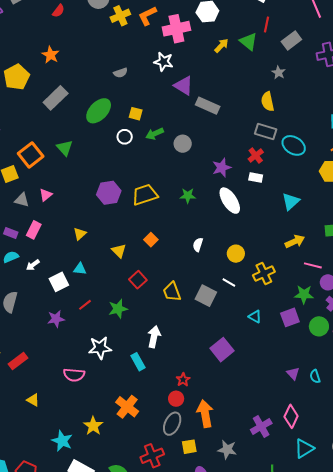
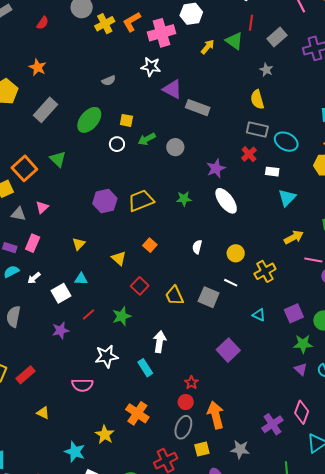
white rectangle: (256, 178) -> (272, 172), moved
green star: (304, 294) -> (303, 344), moved

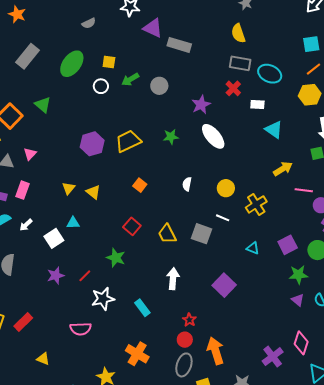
cyan triangle: (287, 198) -> (274, 130), turned -36
yellow triangle: (119, 258) -> (93, 192), moved
red line: (89, 314) -> (85, 276), moved
green star: (122, 316) -> (116, 258), turned -30
white arrow: (160, 342) -> (173, 279), moved

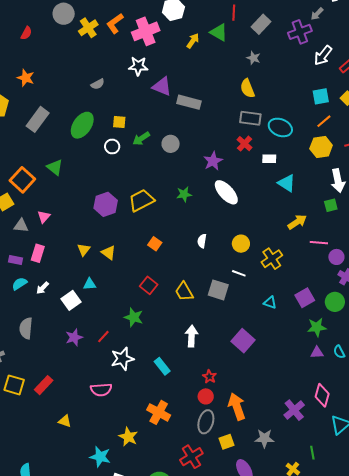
purple triangle: (298, 300) -> (317, 353), turned -40

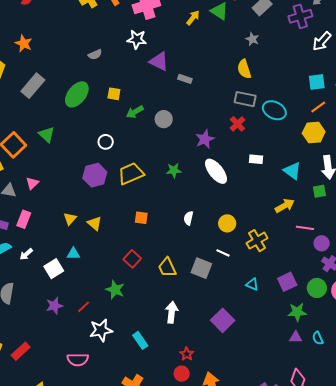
gray rectangle: (189, 102) -> (185, 79), size x0.6
white circle: (112, 146) -> (106, 142), moved
white rectangle: (269, 159) -> (256, 159), moved
cyan triangle: (287, 183) -> (292, 171), moved
orange square: (155, 244) -> (141, 218), turned -32

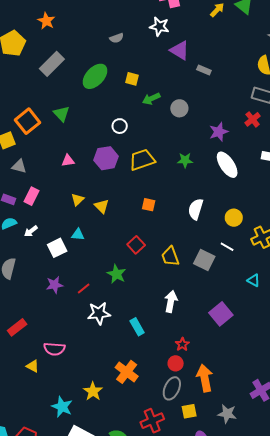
pink triangle: (32, 183) -> (68, 161), moved, turned 32
white semicircle: (188, 218) -> (196, 209), size x1.5
pink semicircle: (78, 360) -> (54, 349), moved

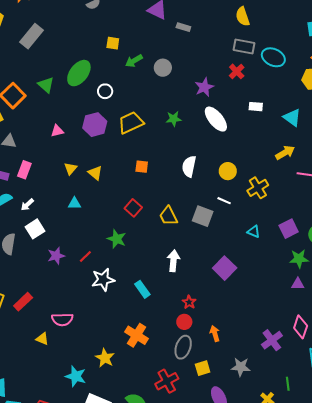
green ellipse: (95, 76) -> (79, 73), moved
white square: (57, 248) -> (35, 229), moved
orange arrow: (205, 378) -> (215, 334), size x0.6

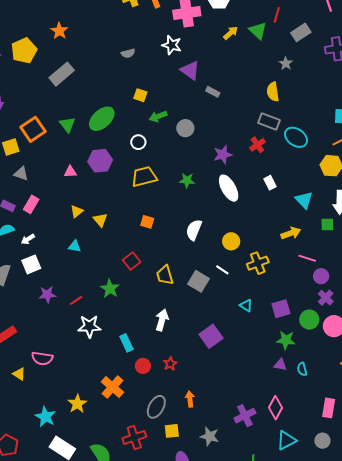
white circle: (105, 91) -> (138, 142), moved
white rectangle: (256, 107) -> (270, 183), turned 48
purple hexagon: (95, 125) -> (100, 161), moved
red circle: (184, 322) -> (143, 366), moved

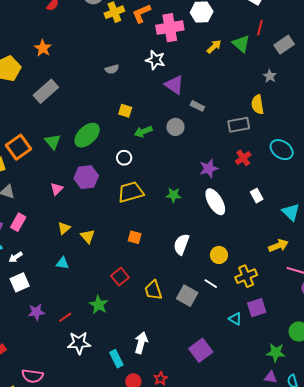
gray rectangle: (269, 122) -> (239, 125), moved, turned -30
gray circle: (185, 128) -> (175, 127), moved
pink triangle: (70, 172) -> (57, 189), turned -40
purple square: (281, 309) -> (257, 308), moved
white arrow: (162, 320) -> (141, 343), moved

